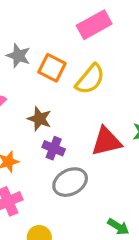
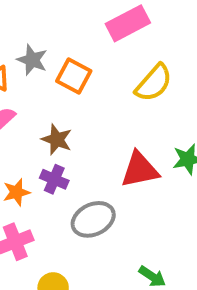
yellow semicircle: (90, 79) -> (154, 83), moved
purple cross: (54, 148) -> (54, 179), moved

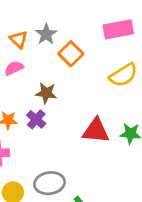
brown star: (57, 139) -> (46, 93), turned -30
gray ellipse: (93, 219) -> (49, 183), moved

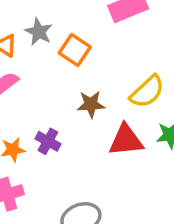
yellow semicircle: (123, 75) -> (147, 92), moved
brown star: (46, 93) -> (91, 104), moved

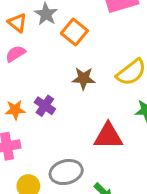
red triangle: (126, 140) -> (108, 136), moved

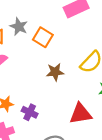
purple cross: (45, 106) -> (30, 112), moved

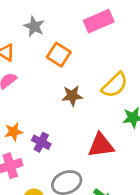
gray star: (19, 27) -> (34, 26), moved

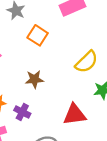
brown star: (72, 96) -> (34, 79), moved

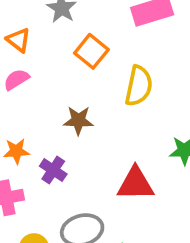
yellow semicircle: (87, 62) -> (139, 86), moved, turned -40

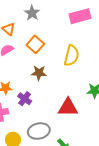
orange square: (91, 51) -> (35, 44), moved

